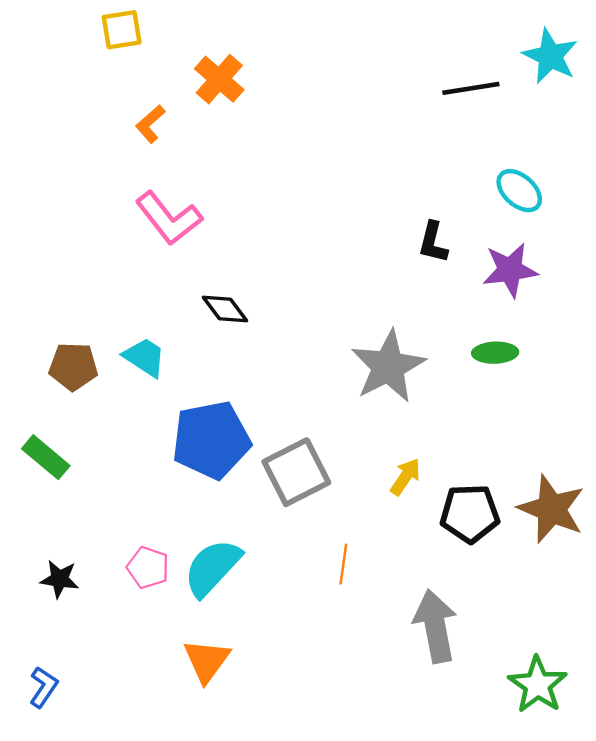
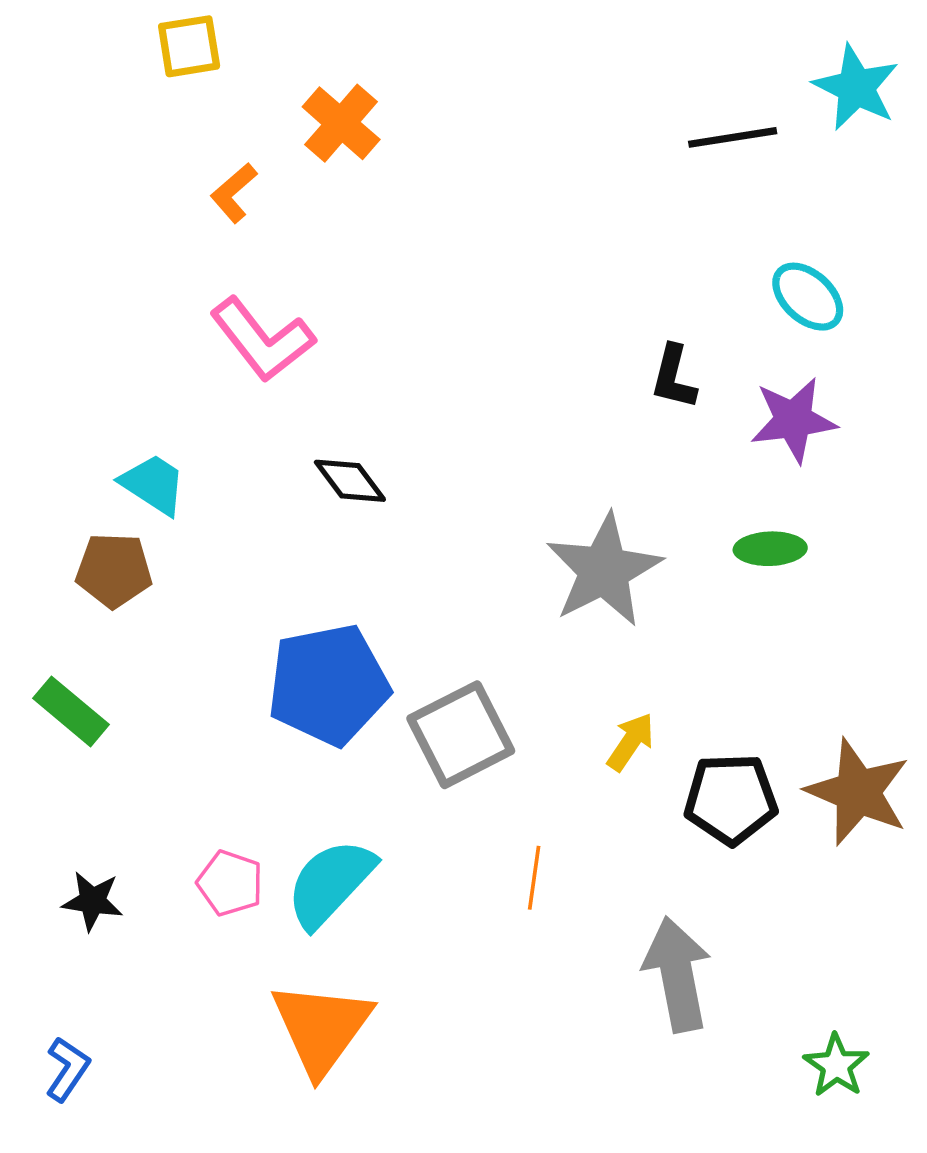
cyan trapezoid: (145, 357) -> (153, 484), moved
orange triangle: (207, 661) -> (321, 1028), size x1.4
green star: (538, 685) -> (836, 1065), size x0.7

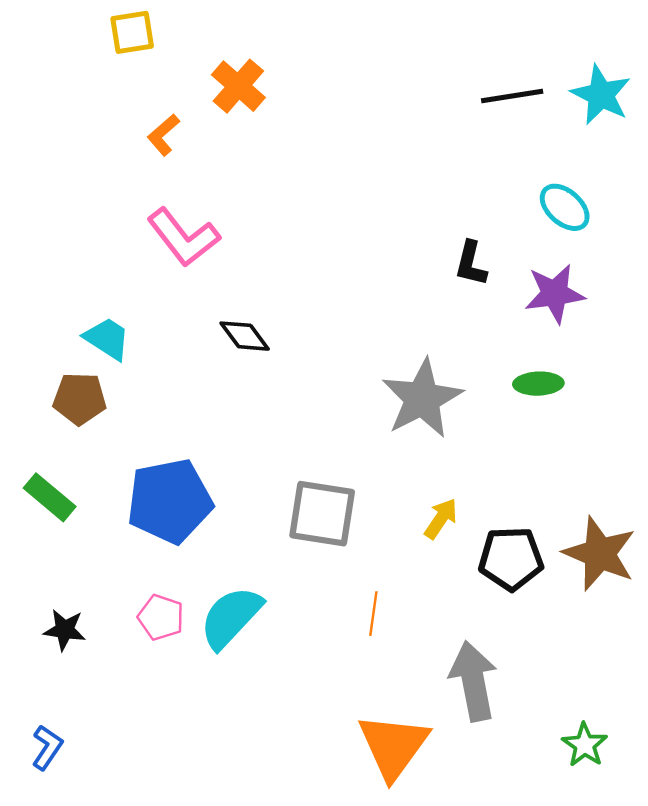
cyan star: (856, 87) -> (601, 95), moved
blue pentagon: (328, 685) -> (170, 501), moved
gray square: (461, 735) -> (322, 514), turned 36
orange triangle: (321, 1028) -> (393, 746), moved

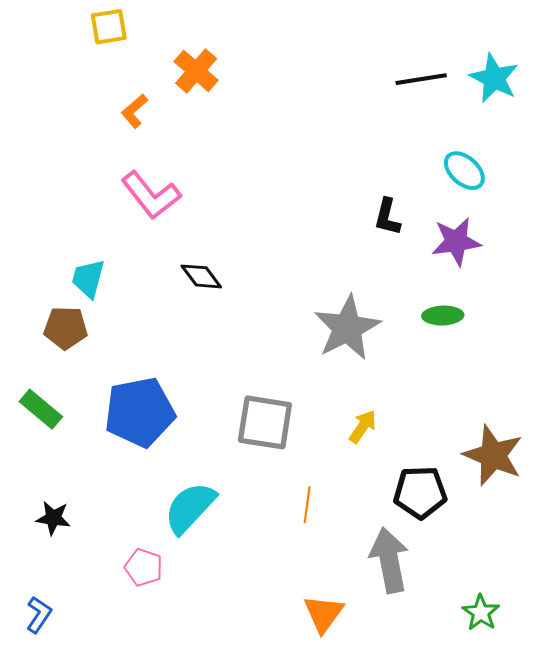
cyan trapezoid: (107, 339) -> (88, 279), turned -108
black pentagon: (511, 559) -> (420, 492), moved
pink pentagon: (161, 617) -> (144, 567), moved
orange triangle: (393, 746) -> (324, 614), size x0.7

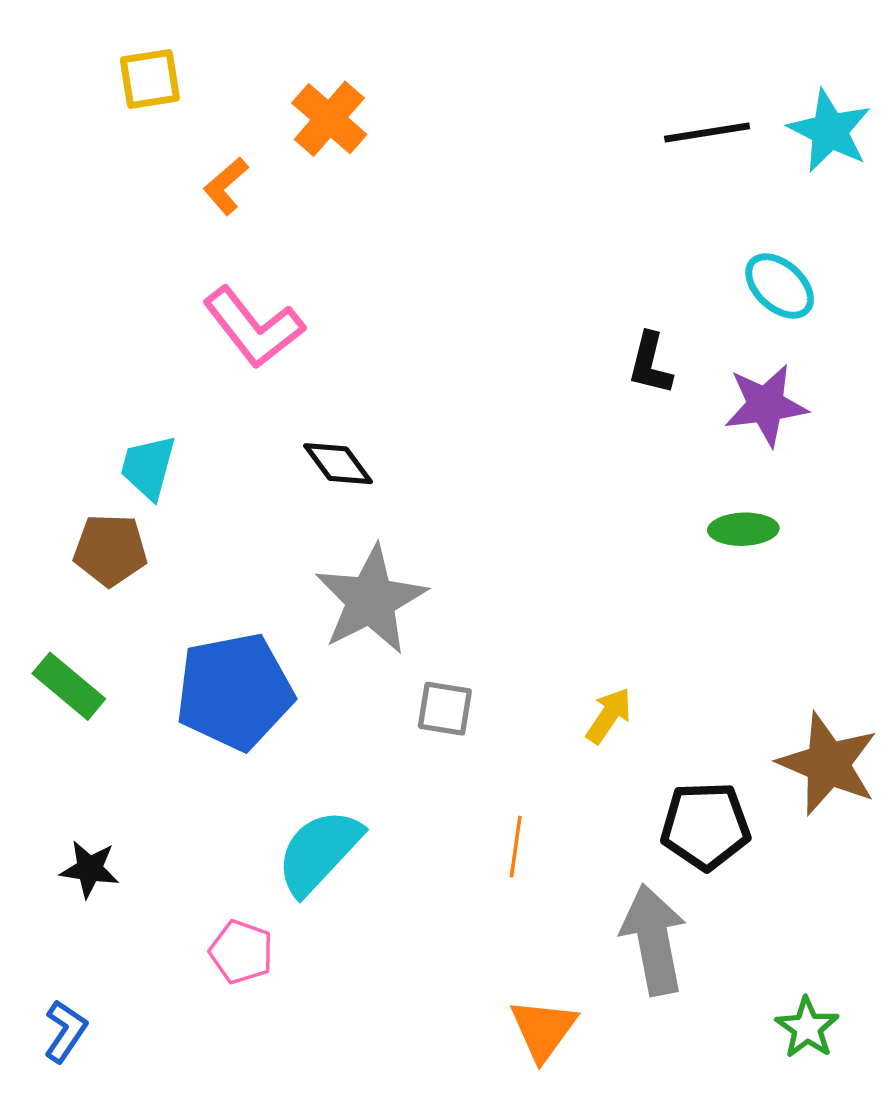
yellow square: (109, 27) -> (150, 79), moved
gray star: (347, 328) -> (371, 600), moved
gray square: (265, 422) -> (445, 709), size x0.6

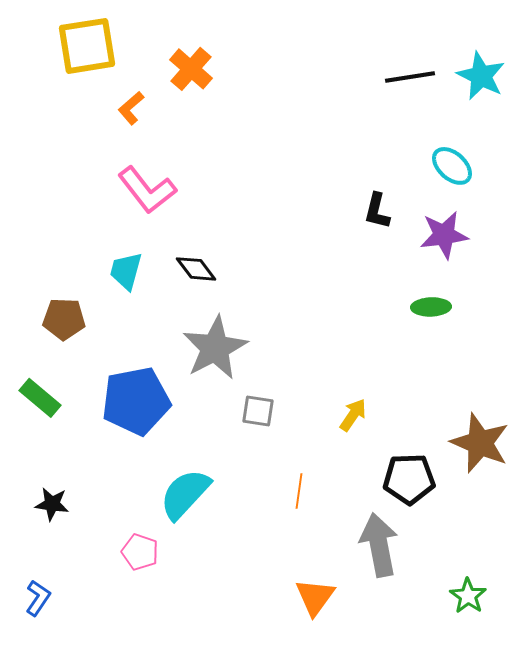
yellow square: (150, 79) -> (87, 46), size x1.6
cyan trapezoid: (148, 467) -> (126, 271), moved

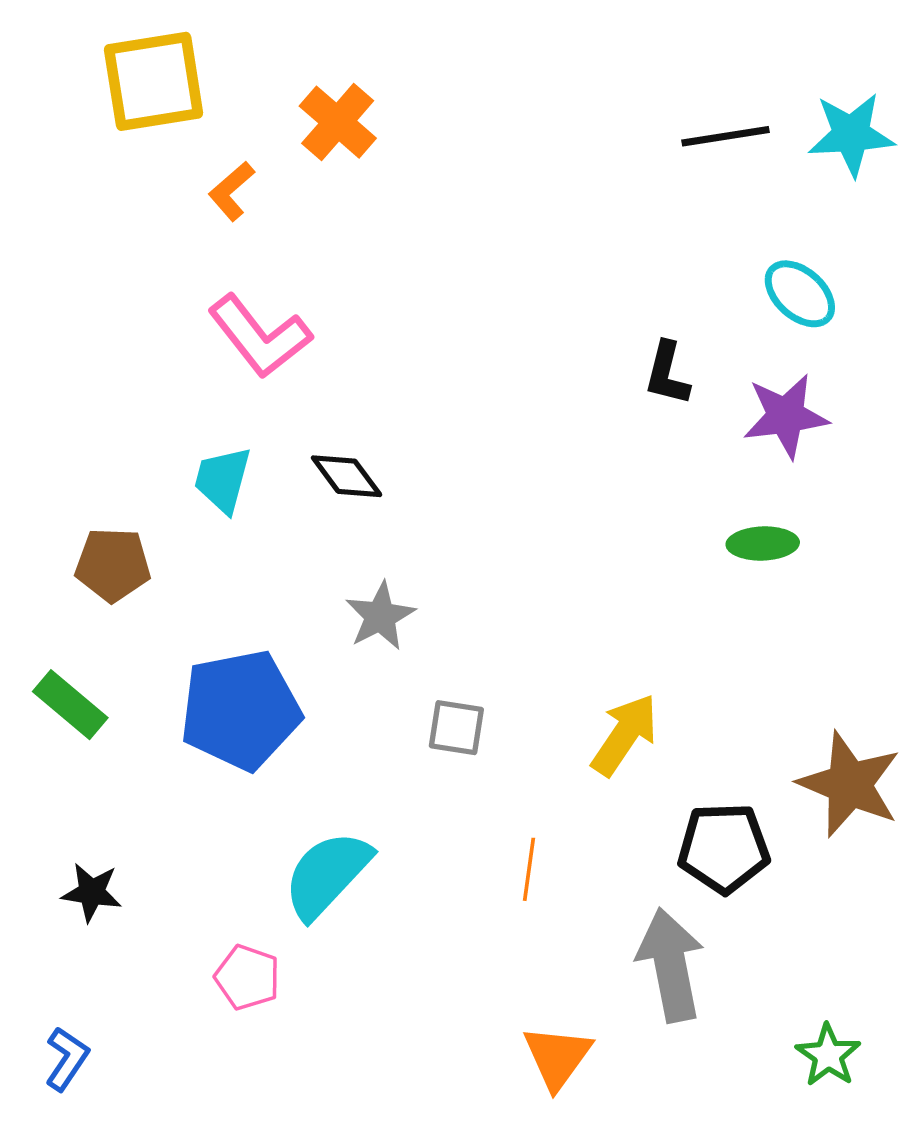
cyan star: (481, 76) -> (851, 134), turned -30
gray star: (215, 348) -> (380, 616), size x0.6
yellow arrow: (353, 415) -> (625, 735), size x1.4

